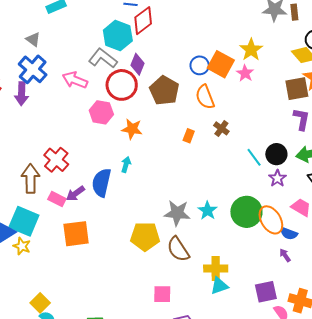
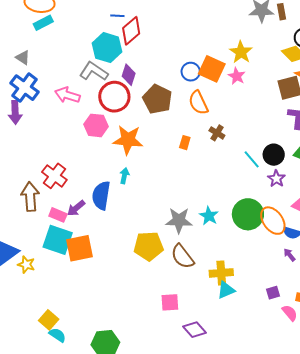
orange star: (132, 129) -> (128, 140), size x1.4
cyan square: (24, 221) -> (58, 240), moved
purple square: (266, 292) -> (273, 293), size x0.6

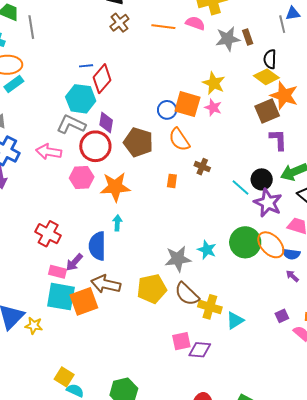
purple star: (276, 179) -> (268, 203), size x1.6
brown arrow: (30, 197) -> (106, 284), moved, turned -64
yellow cross: (221, 273) -> (210, 307), moved, turned 30
purple diamond: (195, 330) -> (200, 350), moved, turned -35

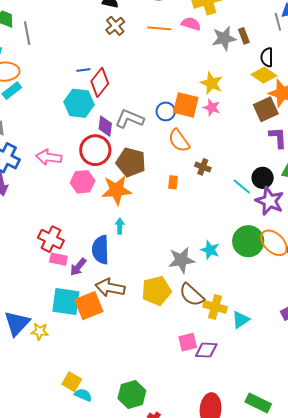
gray L-shape: (71, 124) -> (129, 119), moved
brown pentagon: (138, 142) -> (131, 162), moved
pink rectangle: (57, 272) -> (58, 259), moved

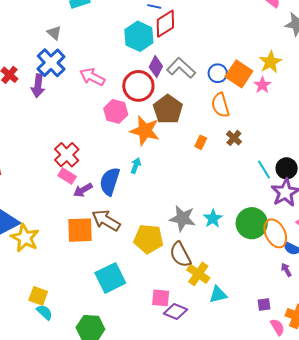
cyan square: (66, 301) -> (110, 278), moved, turned 36
yellow star: (40, 331) -> (25, 238), size x1.6
yellow square: (72, 382) -> (38, 296), turned -30

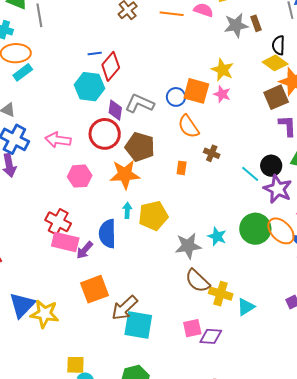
pink hexagon: (116, 111) -> (80, 176), moved
pink rectangle: (67, 176) -> (65, 242), size x1.5
brown arrow: (106, 220) -> (125, 308), moved, turned -56
yellow pentagon: (149, 239) -> (153, 216), moved
cyan square: (110, 278) -> (138, 325), turned -36

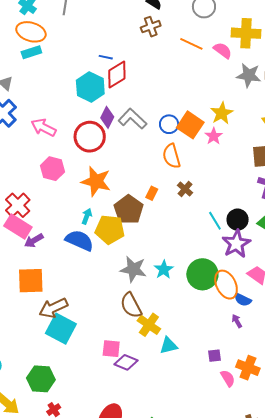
brown pentagon: (140, 147) -> (129, 210), moved
blue semicircle: (107, 234) -> (79, 240), moved, turned 96

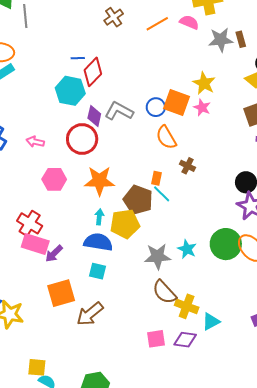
orange line: (191, 44) -> (157, 24), turned -40
pink arrow: (44, 127) -> (35, 142), size x0.7
cyan line: (215, 221) -> (162, 194), moved
cyan square: (61, 329) -> (98, 271), moved, size x0.6
purple diamond: (126, 362) -> (185, 340), moved

